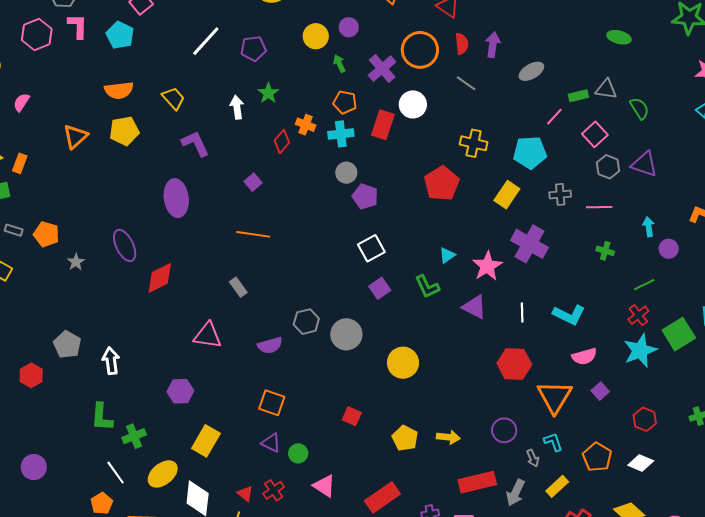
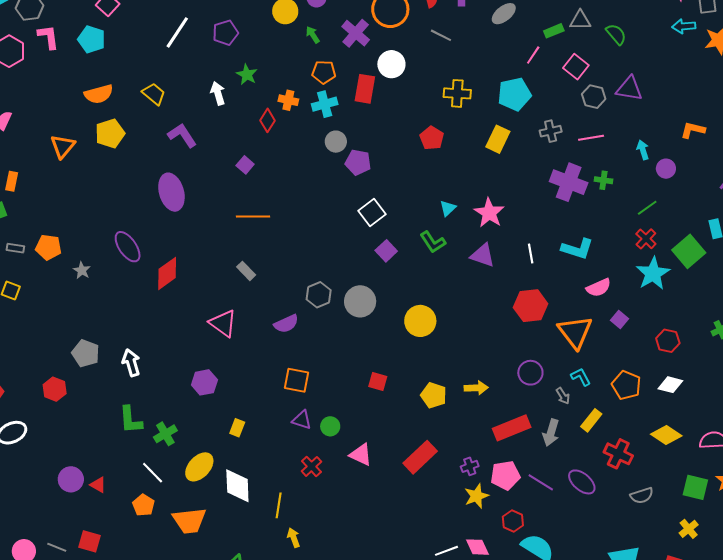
red pentagon: (442, 183) -> (432, 138), size x0.7
purple cross: (529, 244) -> (569, 182), moved
pink triangle: (208, 336) -> (223, 323), turned 36
yellow rectangle: (206, 441) -> (237, 428), size x0.6
red triangle: (245, 494) -> (98, 485), moved

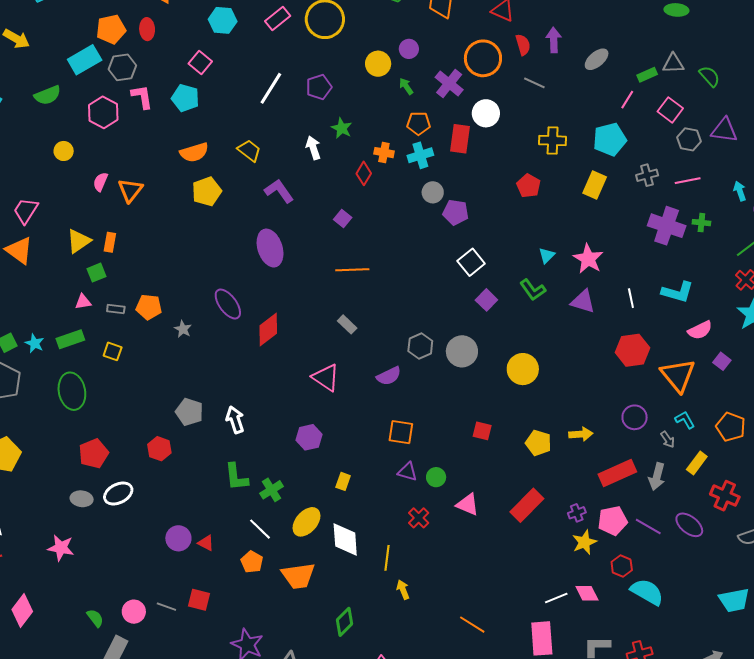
orange triangle: (63, 146) -> (130, 190), moved

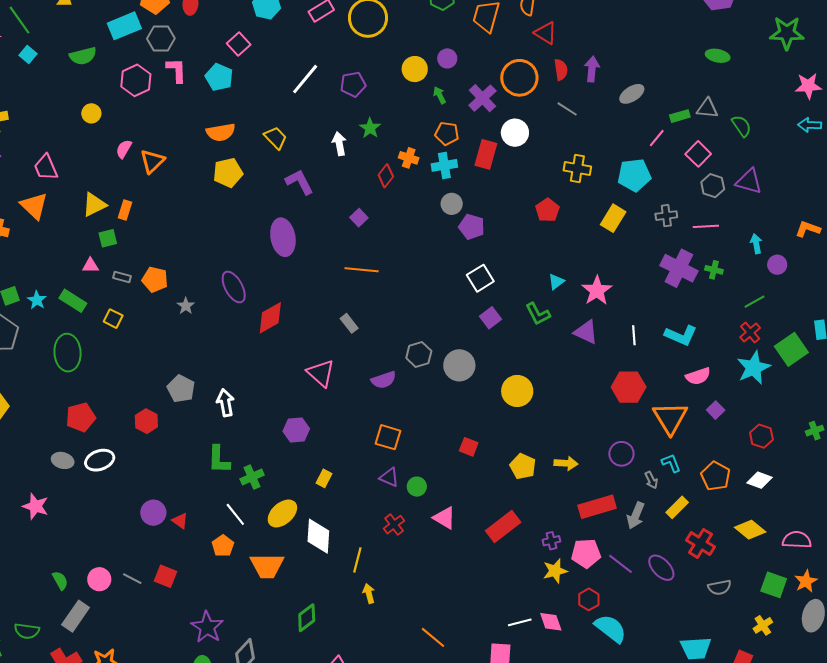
pink trapezoid: (26, 211) -> (46, 167), turned -64
green rectangle: (70, 339) -> (73, 301), turned 44

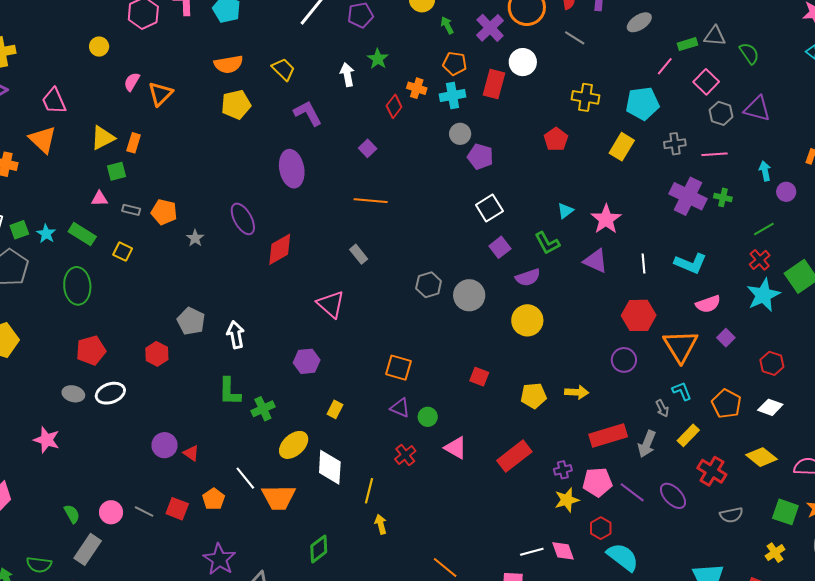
purple semicircle: (384, 380) -> (528, 277), moved
purple circle: (621, 454) -> (624, 360), moved
yellow pentagon: (523, 466) -> (534, 396), turned -30
white line: (235, 514) -> (245, 478), moved
orange pentagon: (223, 546) -> (214, 499), moved

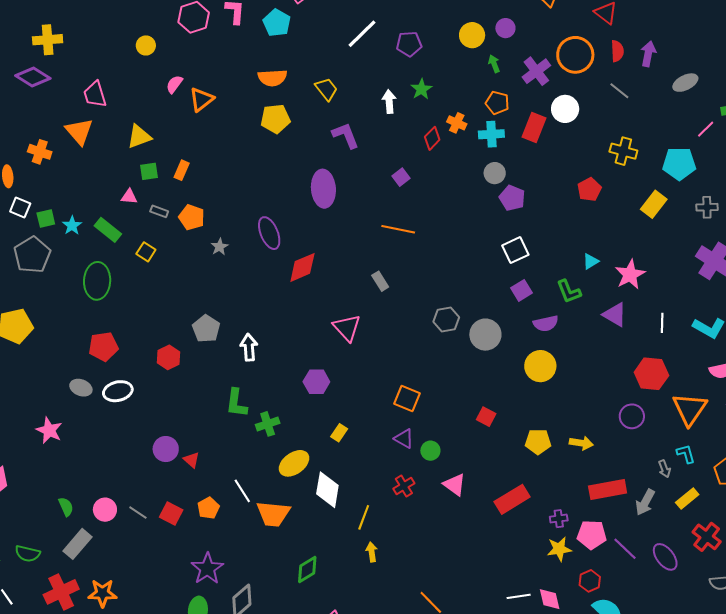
orange rectangle: (134, 143) -> (182, 170), moved

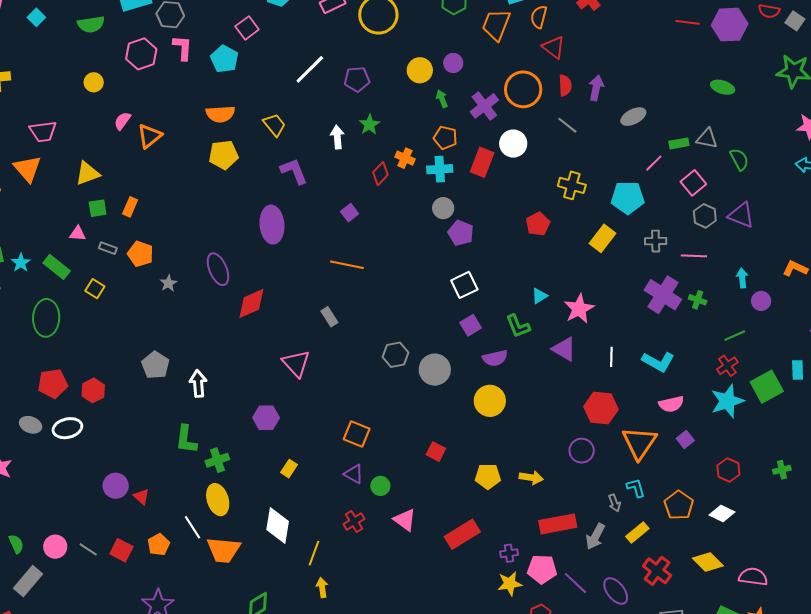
pink trapezoid: (95, 94) -> (43, 132), turned -80
red hexagon: (168, 357) -> (93, 390), moved
yellow ellipse: (294, 463) -> (218, 500), moved, turned -72

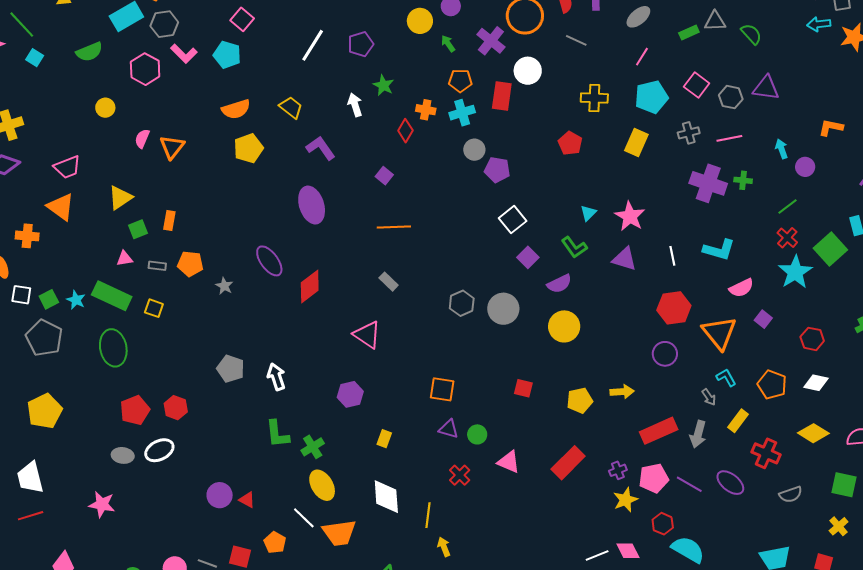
pink L-shape: (183, 48) -> (184, 54), turned 144
pink line: (654, 163) -> (642, 57), moved
pink square: (693, 183) -> (697, 85), moved
green rectangle: (57, 267) -> (112, 296), size x1.4

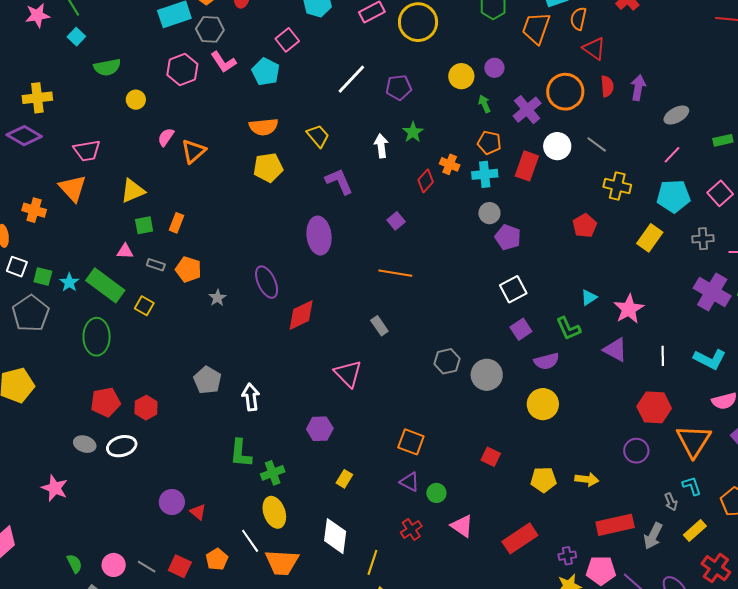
gray line: (576, 40) -> (597, 144), moved
green semicircle: (89, 52) -> (107, 67), moved
green square: (49, 299) -> (43, 276), turned 30

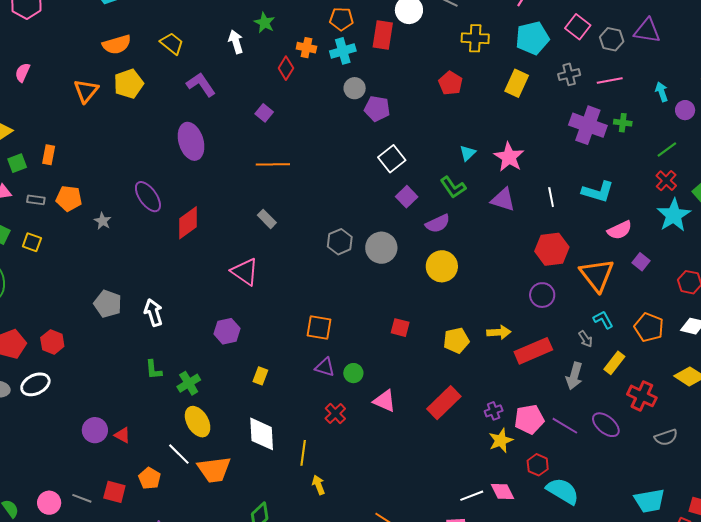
orange triangle: (193, 151) -> (86, 91), moved
green L-shape: (241, 453) -> (154, 370), size x0.7
red rectangle: (615, 525) -> (533, 351), moved

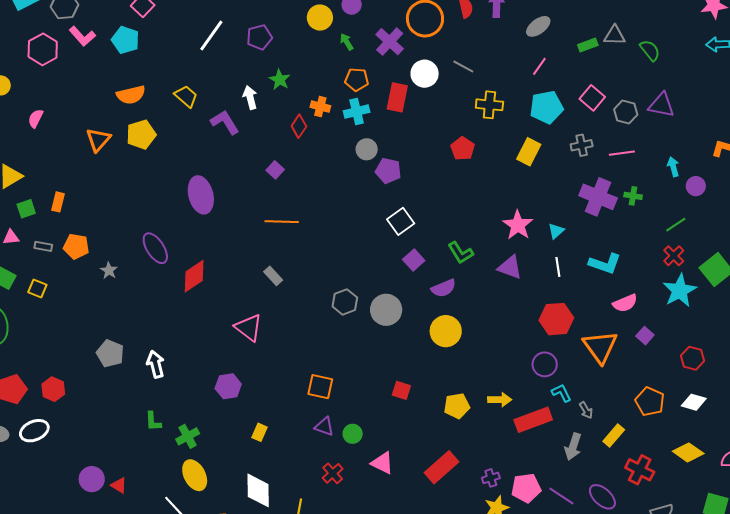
purple L-shape: (201, 84) -> (225, 122), moved
cyan triangle: (468, 153) -> (556, 231), moved
cyan L-shape: (603, 320) -> (561, 393), moved

